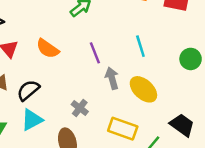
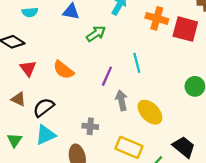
cyan line: (140, 46) -> (137, 63), moved
purple line: (95, 53) -> (107, 76), turned 42
gray cross: (80, 108) -> (90, 126), turned -35

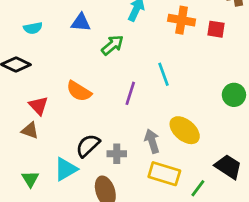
red square: (185, 29) -> (216, 29), size x0.6
red triangle: (28, 68) -> (38, 106), moved
gray arrow: (121, 100) -> (152, 141), moved
black semicircle: (44, 107) -> (88, 146), moved

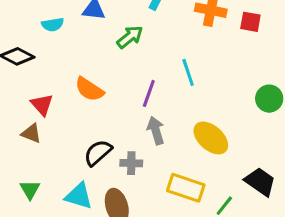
cyan semicircle: (33, 28) -> (53, 25), moved
gray arrow: (152, 141) -> (156, 130), moved
cyan triangle: (66, 169) -> (79, 196), moved, turned 45

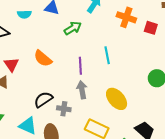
purple line: (149, 93) -> (80, 66), turned -30

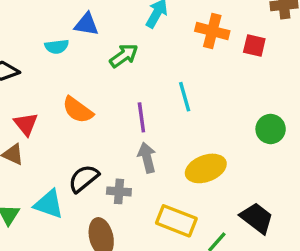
cyan semicircle: (24, 14) -> (57, 47), moved
yellow ellipse: (117, 99) -> (206, 168), turned -65
cyan triangle: (28, 126) -> (49, 204), moved

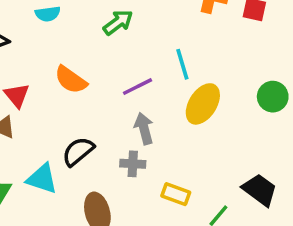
purple line: (141, 117) -> (137, 87), turned 72
yellow ellipse: (206, 168) -> (203, 104), moved, turned -36
gray cross: (119, 191) -> (133, 164), moved
yellow rectangle: (176, 221) -> (176, 194), size x0.7

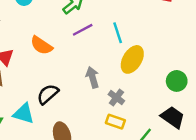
purple line: (137, 87) -> (83, 30), moved
green circle: (273, 97) -> (177, 81), moved
gray cross: (133, 164) -> (116, 98), moved, turned 35

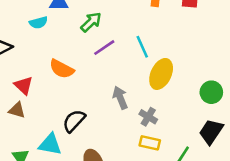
black trapezoid: (173, 117) -> (211, 132), turned -85

